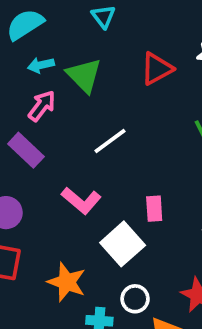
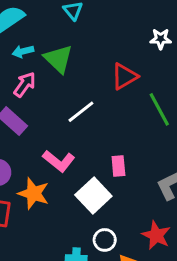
red triangle: (157, 69) -> (124, 76), moved
orange star: (67, 282) -> (34, 193), moved

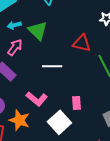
red triangle: (124, 76) -> (82, 43), turned 42
white line: (81, 112) -> (52, 66), turned 36

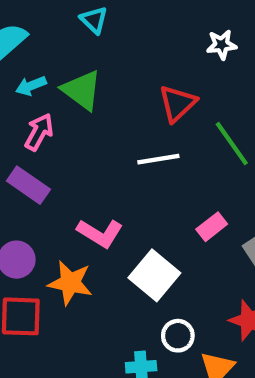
red triangle: (82, 43) -> (177, 103), turned -48
white line: (52, 66) -> (158, 159), moved
pink rectangle: (77, 103) -> (212, 227), moved, turned 64

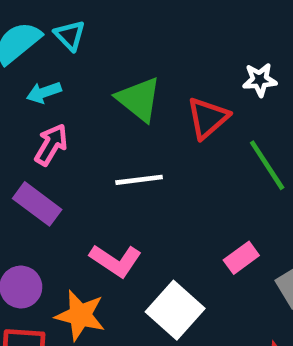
cyan triangle: (94, 20) -> (70, 35), moved
white star: (222, 45) -> (260, 80), moved
green triangle: (82, 90) -> (139, 99), moved
white line: (158, 159) -> (139, 180), moved

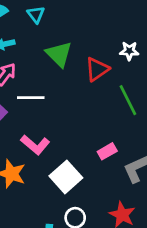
cyan triangle: (70, 35) -> (36, 15), moved
white line: (139, 180) -> (31, 98), moved

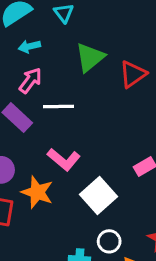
green triangle: (59, 54) -> (90, 57), turned 36

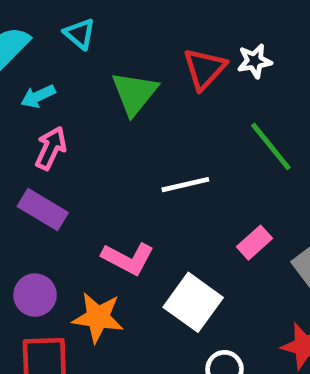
red triangle: (133, 74) -> (204, 69), moved
white line: (59, 107) -> (185, 185), moved

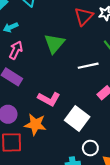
green triangle: (134, 93) -> (54, 43), moved
white line: (185, 185) -> (88, 66), moved

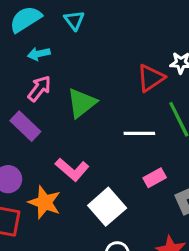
red triangle: (84, 16) -> (151, 78), moved
green triangle: (54, 43) -> (82, 103), moved

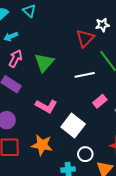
orange star: (45, 202) -> (42, 145), moved

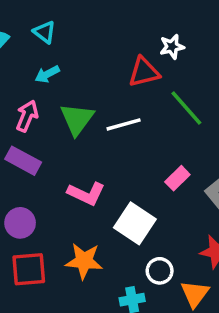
cyan arrow: (11, 36) -> (47, 74), moved
red triangle: (85, 38) -> (144, 72), turned 36
white line: (85, 75) -> (124, 124), moved

